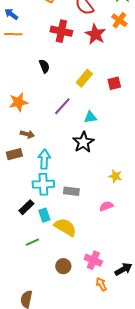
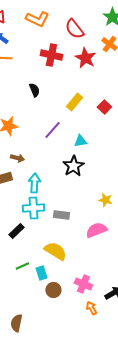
red square: (114, 83) -> (104, 107), turned -32
pink semicircle: (106, 206) -> (96, 230), size x1.5
cyan rectangle: (44, 215) -> (41, 273), moved

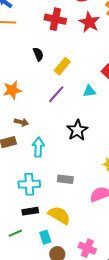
yellow rectangle: (74, 102) -> (62, 66), moved
cyan triangle: (80, 141) -> (89, 91), moved
cyan cross: (33, 208) -> (29, 184), moved
black rectangle: (16, 231) -> (30, 211), moved, turned 35
green line: (22, 266) -> (15, 233), moved

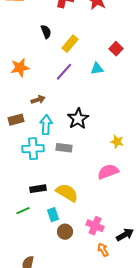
brown arrow: (21, 122) -> (38, 100), moved, turned -32
black star: (77, 130) -> (78, 119), moved
gray rectangle: (65, 179) -> (64, 148), moved
cyan cross: (29, 184) -> (33, 149), moved

